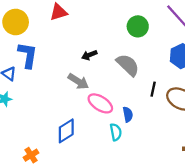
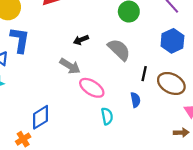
blue semicircle: (128, 114) -> (135, 100), moved
blue diamond: (66, 131) -> (41, 117), moved

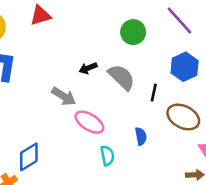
black arrow: (81, 40) -> (88, 68), moved
black line: (144, 74) -> (154, 93), moved

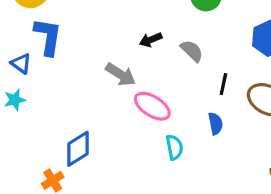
gray semicircle: (122, 77) -> (192, 51), size x0.7
black line: (154, 93) -> (223, 84), moved

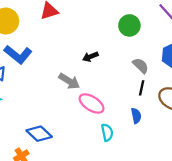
blue L-shape: (48, 37) -> (18, 54), turned 120
gray semicircle: (192, 51) -> (141, 66), moved
blue diamond: (78, 149) -> (39, 134), turned 75

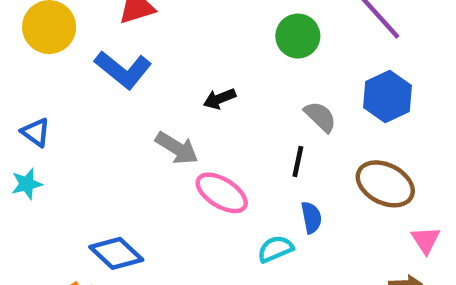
blue L-shape: (18, 54) -> (123, 70), moved
black line: (142, 88) -> (298, 162), moved
cyan semicircle: (107, 132) -> (275, 249), moved, turned -102

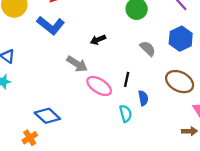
black line: (298, 162) -> (127, 79), moved
cyan semicircle: (275, 249) -> (126, 114), turned 98

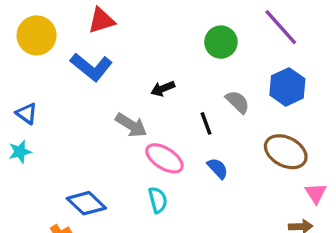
black line: (127, 79) -> (206, 123), moved, turned -32
blue semicircle: (143, 98) -> (218, 168), moved, turned -32
cyan semicircle: (126, 114) -> (158, 200), moved

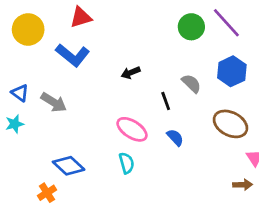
green circle: (221, 42) -> (191, 27), moved
gray arrow: (131, 125) -> (54, 102), moved

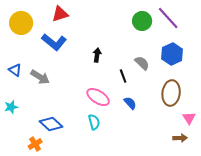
black arrow: (131, 73) -> (97, 55), turned 120
cyan star: (15, 124) -> (11, 107), moved
brown ellipse: (230, 124) -> (171, 93), turned 70

